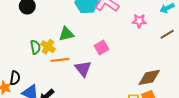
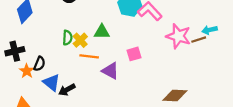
pink star: (139, 21) -> (178, 36), size x1.6
brown line: (167, 34) -> (199, 40), moved
purple triangle: (83, 69) -> (110, 71), turned -36

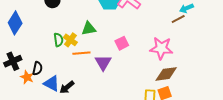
pink star: (178, 36) -> (161, 48), moved
purple triangle: (110, 71) -> (103, 63), turned 42

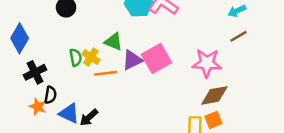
brown line: (178, 19) -> (238, 36), moved
green triangle: (89, 29) -> (114, 42), turned 35
pink square: (122, 43) -> (156, 59), size x1.6
black cross: (13, 61) -> (35, 72), moved
purple triangle: (103, 63) -> (132, 60), moved, turned 36

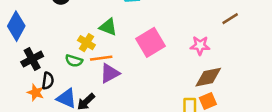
green semicircle: (76, 57) -> (74, 61), moved, turned 119
purple triangle: (132, 60) -> (110, 73), moved
pink star: (207, 63) -> (200, 46), size x0.7

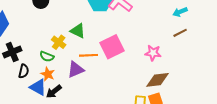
orange line: (101, 58) -> (88, 55), moved
orange star: (36, 93) -> (48, 74), moved

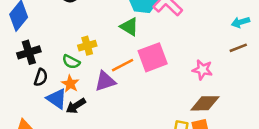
green triangle: (78, 31) -> (129, 27), moved
yellow cross: (59, 42) -> (87, 46), turned 32
orange line: (88, 55) -> (123, 65), turned -30

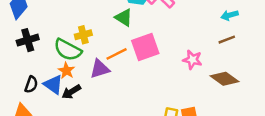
green semicircle: (71, 62) -> (68, 50), size x1.6
black semicircle: (41, 77) -> (31, 84), moved
brown diamond: (205, 103) -> (224, 79), moved, turned 36

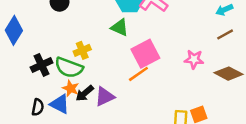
black cross: (28, 40) -> (42, 65), moved
orange line: (117, 54) -> (138, 74), moved
purple triangle: (100, 69) -> (105, 97), moved
black arrow: (71, 92) -> (85, 93), moved

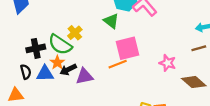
yellow cross: (82, 50) -> (75, 33), turned -32
black cross: (42, 65) -> (36, 48), moved
blue triangle: (60, 104) -> (45, 74), turned -42
black semicircle: (38, 107) -> (26, 72), turned -40

